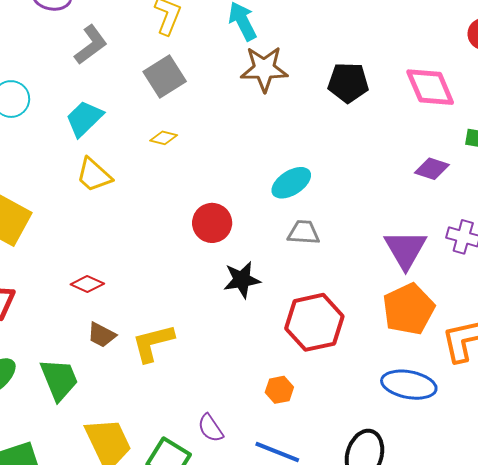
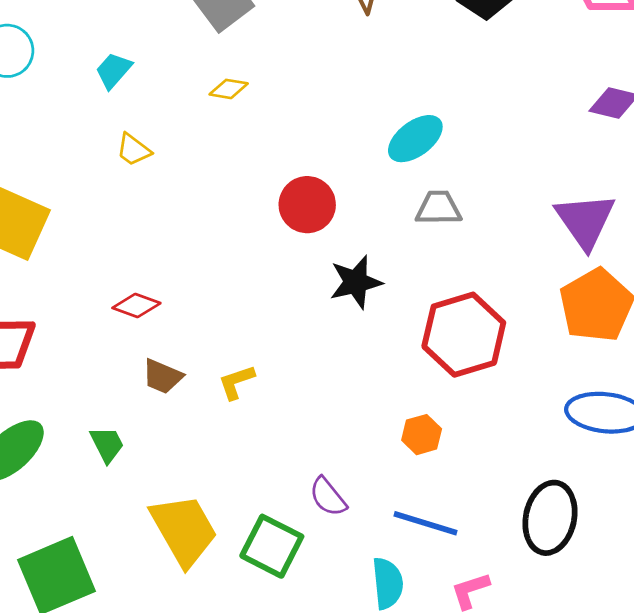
cyan trapezoid: (84, 119) -> (114, 70), size x0.7
yellow trapezoid: (94, 175) -> (134, 150), size x0.7
yellow L-shape: (153, 343) -> (236, 382), size x0.6
green trapezoid: (59, 379) -> (107, 444), size x0.6

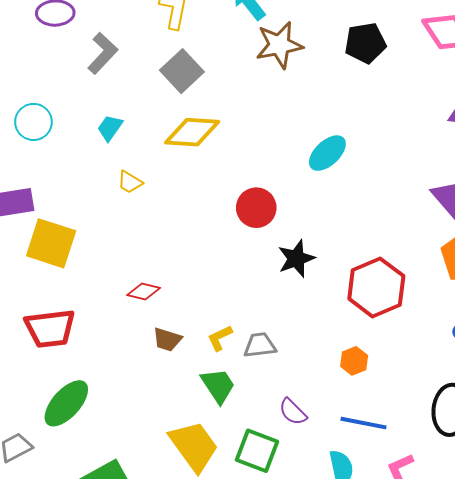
yellow diamond: (229, 89) -> (192, 132), size x2.0
gray trapezoid: (438, 208) -> (260, 345), moved
green trapezoid: (107, 444) -> (218, 386), moved, size x1.4

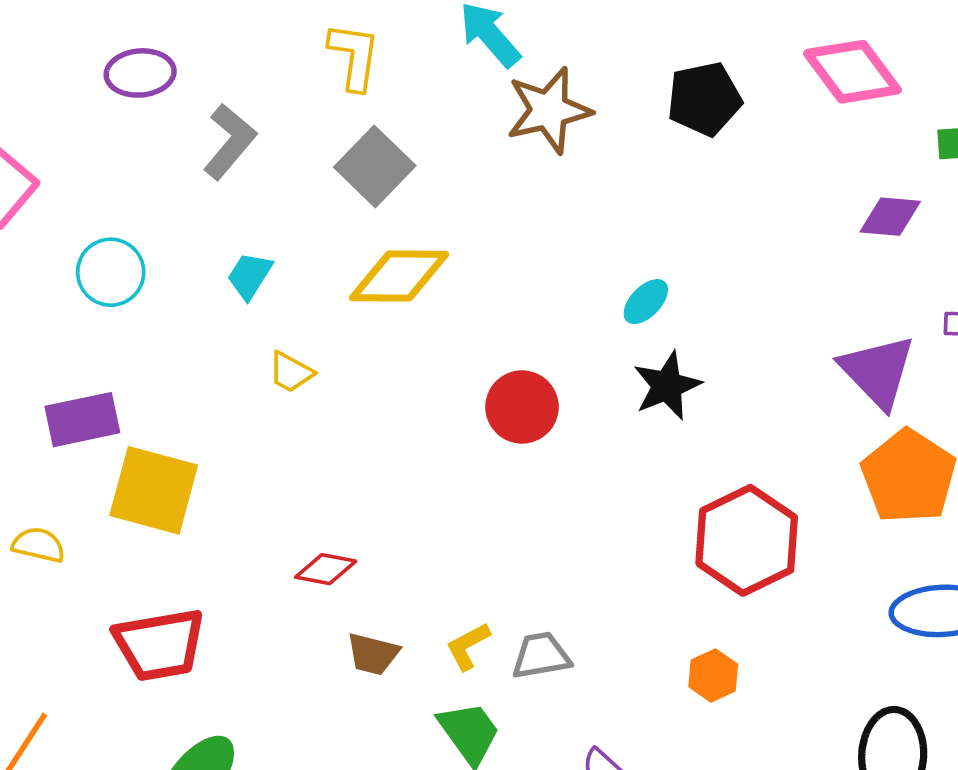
cyan ellipse: (327, 153) -> (646, 302), size x0.7
black star: (296, 259) -> (667, 386), moved

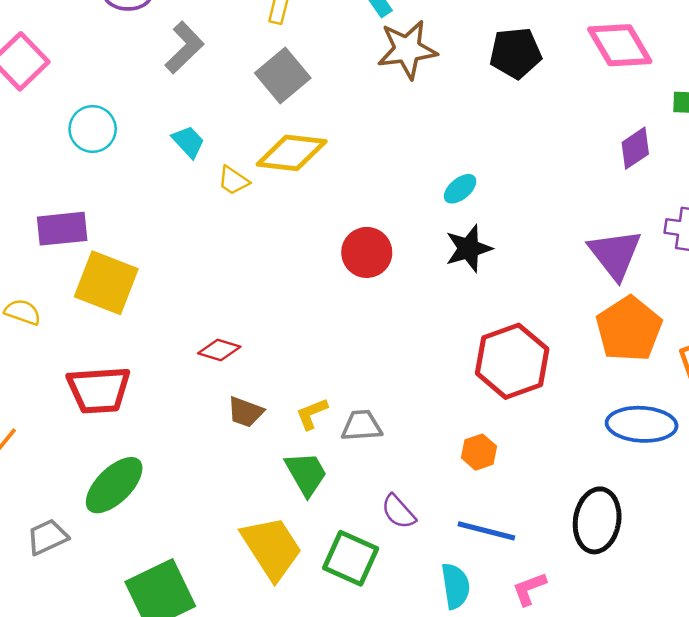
purple diamond: (890, 217) -> (635, 148), turned -45
cyan trapezoid: (250, 276) -> (188, 142), turned 99
yellow trapezoid: (291, 372) -> (233, 180), moved

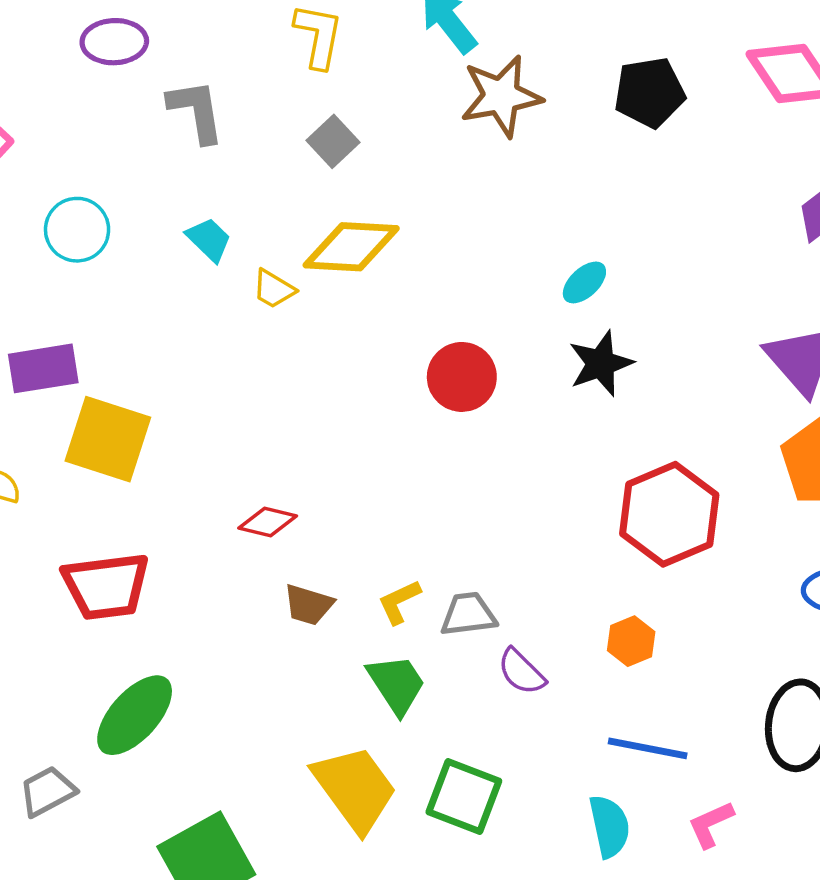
gray L-shape: (184, 48) -> (196, 111), turned -52
gray square: (283, 75) -> (333, 141), size x0.7
purple semicircle: (398, 512) -> (521, 672), moved

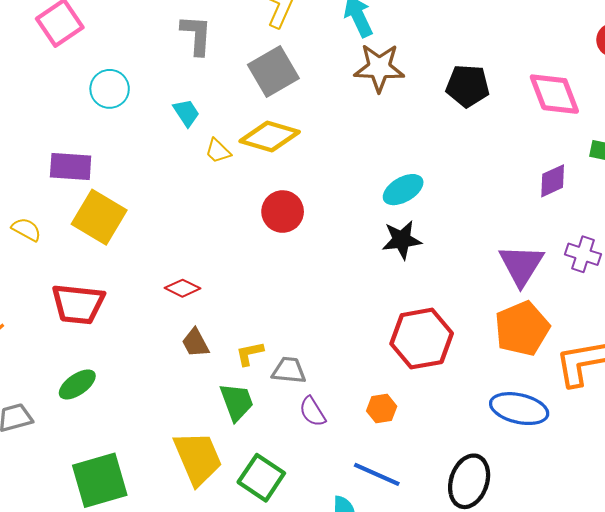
gray square: (333, 141) -> (273, 72), size x1.6
cyan ellipse: (584, 282) -> (403, 190), size x1.4
red circle: (462, 377) -> (283, 212), moved
brown trapezoid: (309, 605) -> (195, 343), turned 32
green ellipse: (135, 715) -> (77, 384), size x0.7

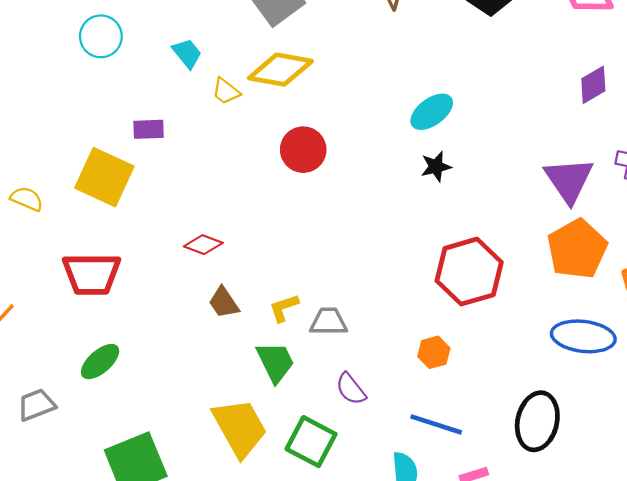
purple rectangle: (71, 167) -> (149, 129), moved, size x0.7
black star: (402, 240) -> (436, 167), size x0.7
purple semicircle: (312, 412) -> (351, 389), moved

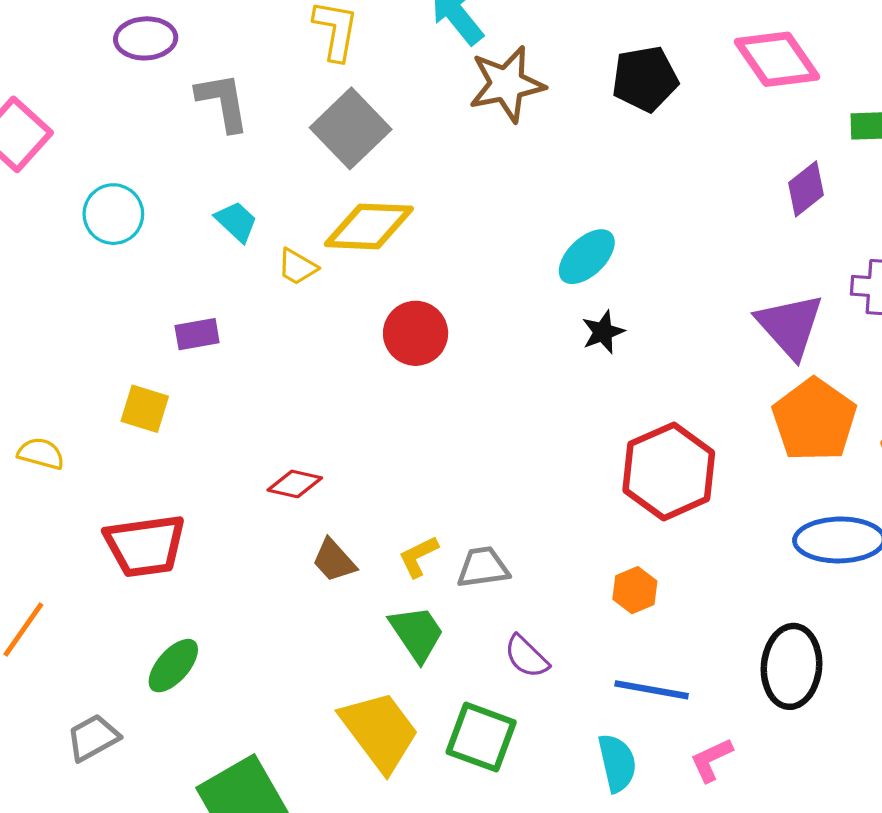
yellow square: (104, 177) -> (145, 409), size x0.6

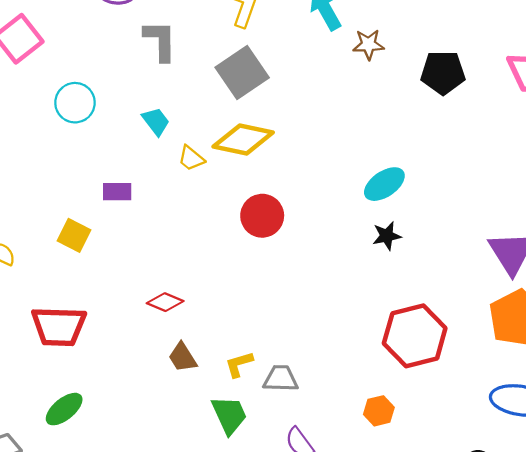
brown star: (507, 84) -> (368, 44), moved, size x0.6

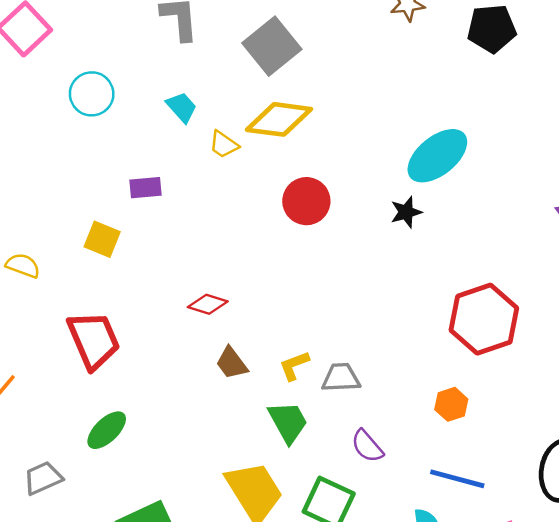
cyan ellipse: (384, 184) -> (437, 156), size x1.4
black star: (387, 236) -> (406, 212), moved
red trapezoid: (59, 326) -> (94, 340), turned -110

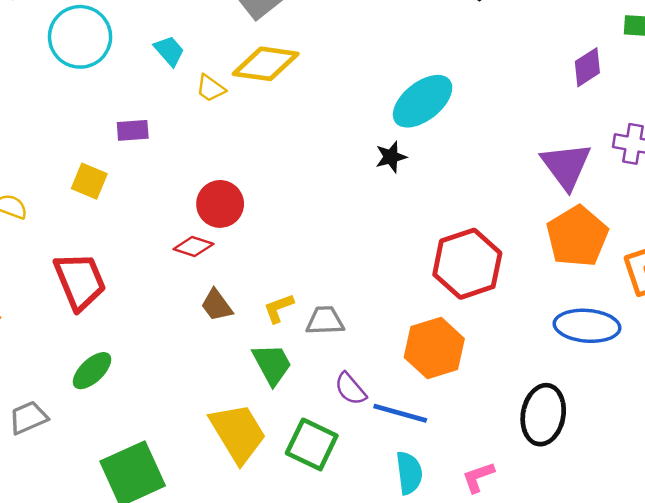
cyan circle: (92, 94) -> (80, 37), size x1.4
red circle: (306, 201) -> (220, 204), moved
orange hexagon: (451, 404) -> (434, 348), size x1.8
blue line: (457, 479) -> (400, 413), moved

